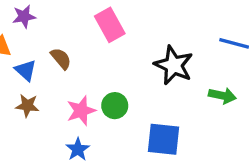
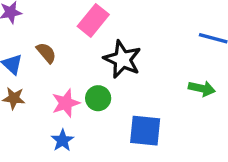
pink rectangle: (110, 25) -> (93, 20), turned 68
black star: (174, 65) -> (122, 59), moved

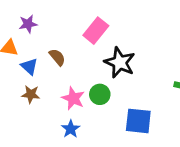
pink star: (66, 103) -> (73, 98), turned -30

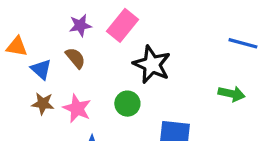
purple star: (28, 24) -> (80, 25), moved
pink star: (73, 98) -> (77, 108), moved

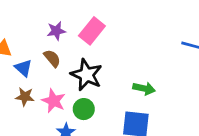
black star: (152, 64) -> (86, 75), moved
green arrow: (232, 94) -> (144, 88), moved
green circle: (127, 104) -> (84, 109), moved

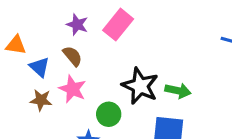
purple star: (56, 31) -> (77, 25), turned 30
black star: (86, 75) -> (140, 86), moved
pink star: (54, 101) -> (72, 89), moved

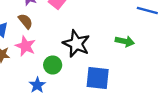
green arrow: (178, 91) -> (125, 41), moved

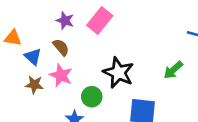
green arrow: (125, 41) -> (173, 70), turned 126

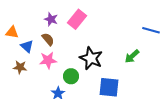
pink star: (61, 75) -> (48, 60), turned -30
brown star: (34, 85) -> (20, 67), moved

